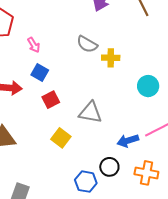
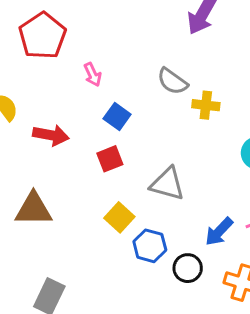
blue square: (40, 73) -> (117, 117), moved
blue arrow: (128, 141) -> (219, 232), turned -35
blue hexagon: (86, 182) -> (150, 246), moved

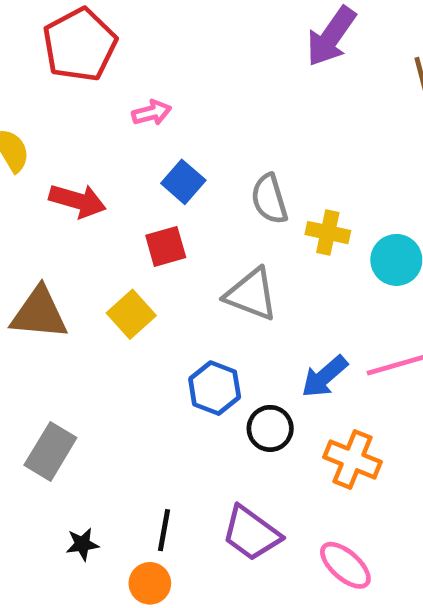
pink arrow: (93, 75) -> (152, 113), turned -85
gray semicircle: (172, 81) -> (269, 199), moved, turned 32
yellow cross: (206, 105) -> (328, 233), moved
yellow square: (119, 217) -> (131, 314), moved

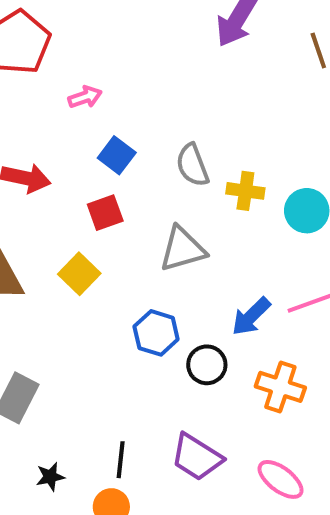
gray triangle: (251, 294) -> (183, 249), turned -33

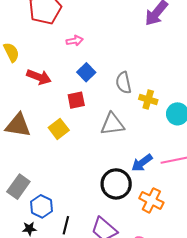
blue hexagon: (156, 333) -> (42, 206), moved
black circle: (207, 365) -> (116, 184), size x1.5

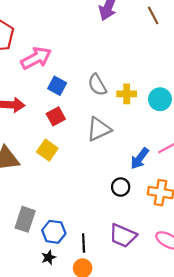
pink arrow: (75, 41) -> (36, 58), size x1.8
black circle: (116, 184) -> (121, 187), size x0.6

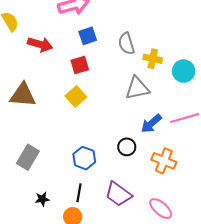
blue square: (57, 86) -> (88, 36), turned 30
gray triangle: (99, 129) -> (137, 88), moved
yellow square: (47, 150) -> (76, 97), moved
blue hexagon: (54, 232) -> (84, 158), moved

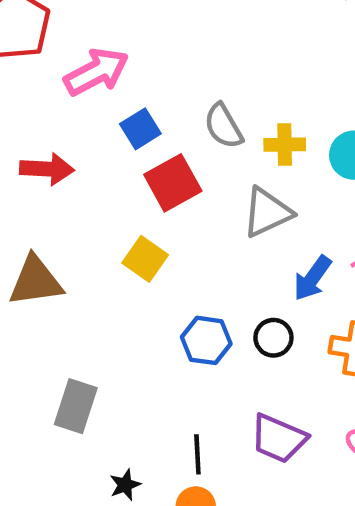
red square: (80, 65) -> (173, 183), moved, size x1.4
blue hexagon: (84, 158) -> (206, 340), moved

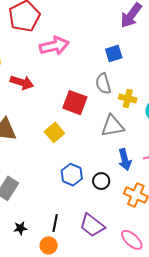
blue square: (140, 129) -> (114, 54), moved
red square: (173, 183) -> (75, 103), turned 35
blue arrow: (312, 278) -> (125, 160), turned -65

